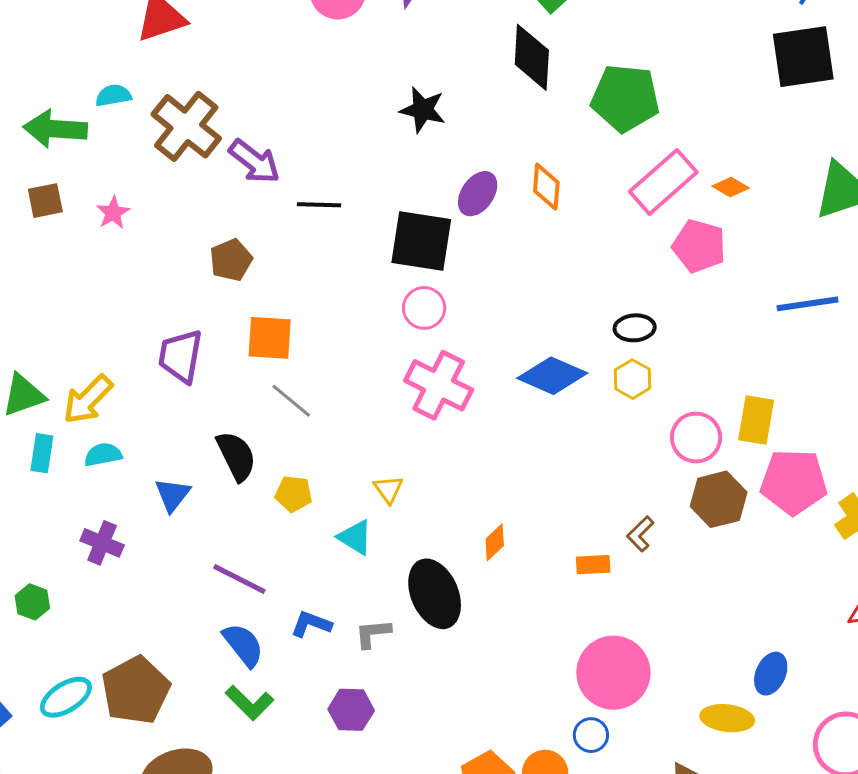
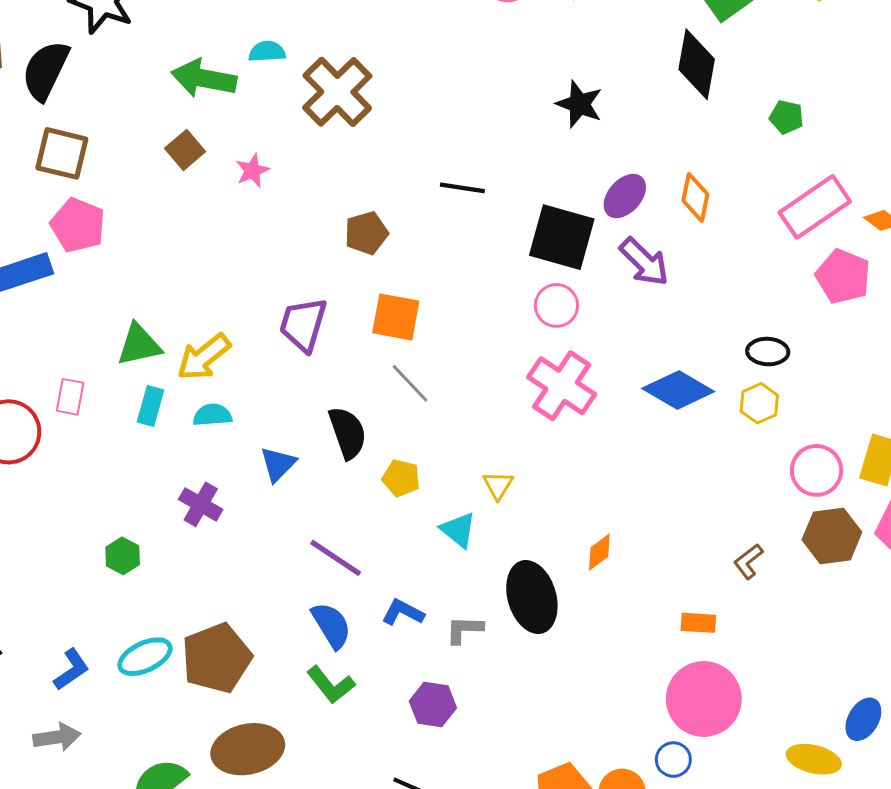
green pentagon: (625, 98) -> (787, 117), size x0.5
purple arrow: (254, 161) -> (644, 262), moved
brown square: (45, 201) -> (185, 150), turned -36
orange rectangle: (593, 565) -> (698, 623), moved

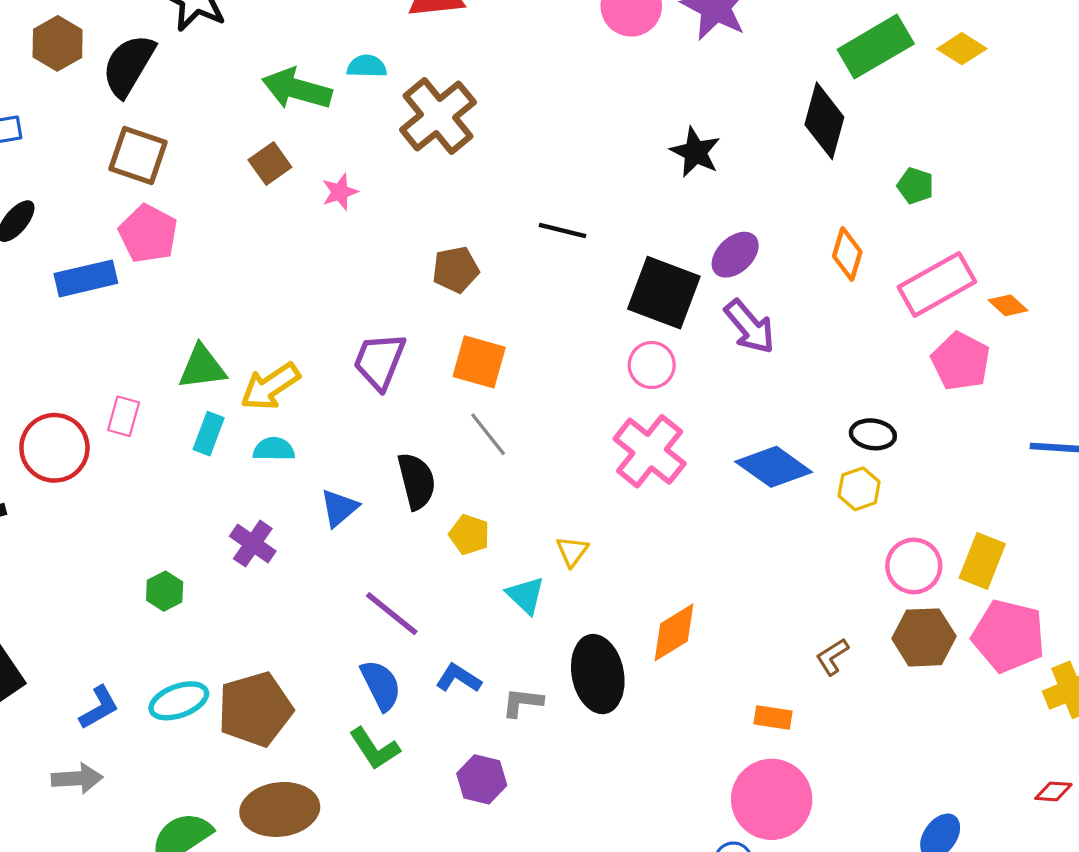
orange diamond: (695, 197) -> (847, 254), moved
orange diamond: (599, 552) -> (674, 632), size x1.5

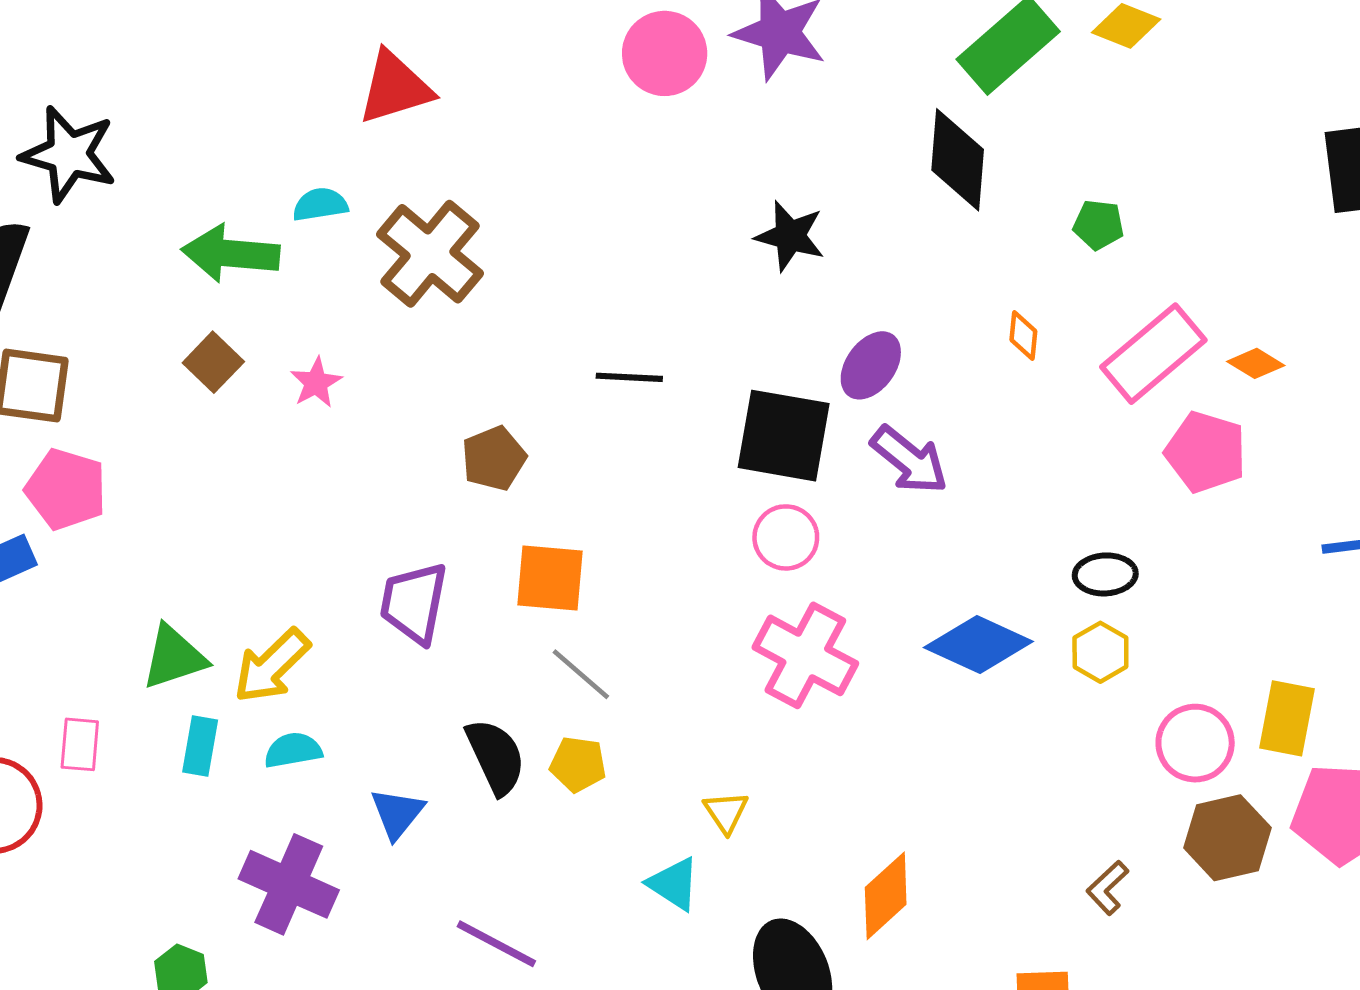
orange diamond: (847, 254) -> (1023, 335), size x0.7
yellow pentagon: (469, 535) -> (578, 764), moved
purple cross: (253, 544) -> (289, 884), size x1.5

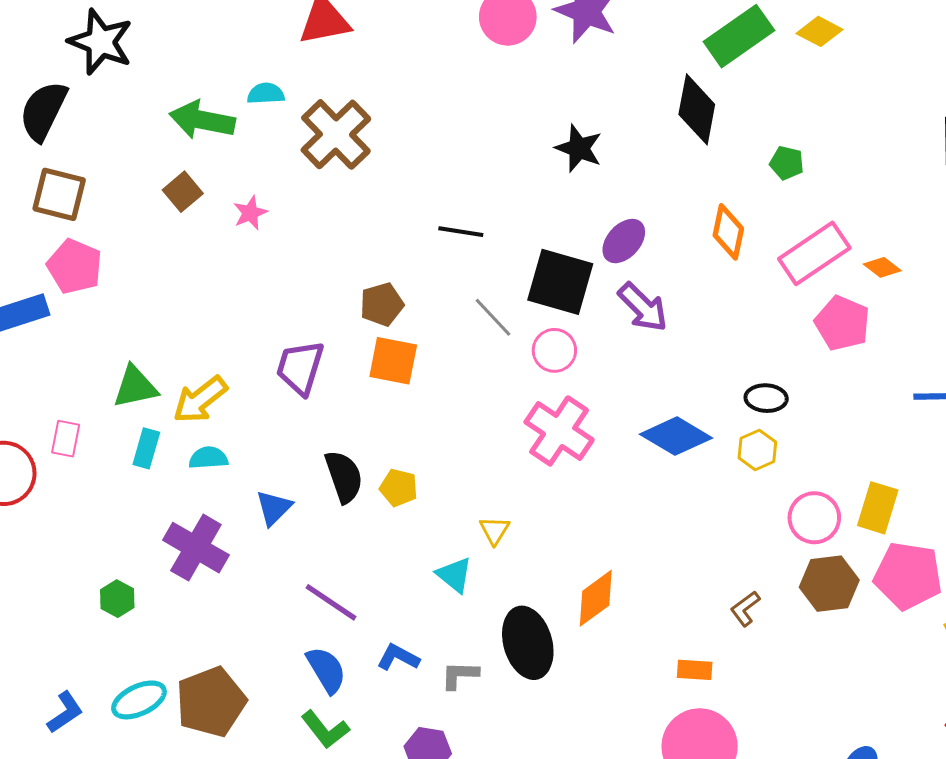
orange diamond: (1023, 335) -> (728, 232), size x1.6
brown pentagon: (494, 458) -> (382, 304), moved
gray line: (581, 674) -> (493, 317), moved

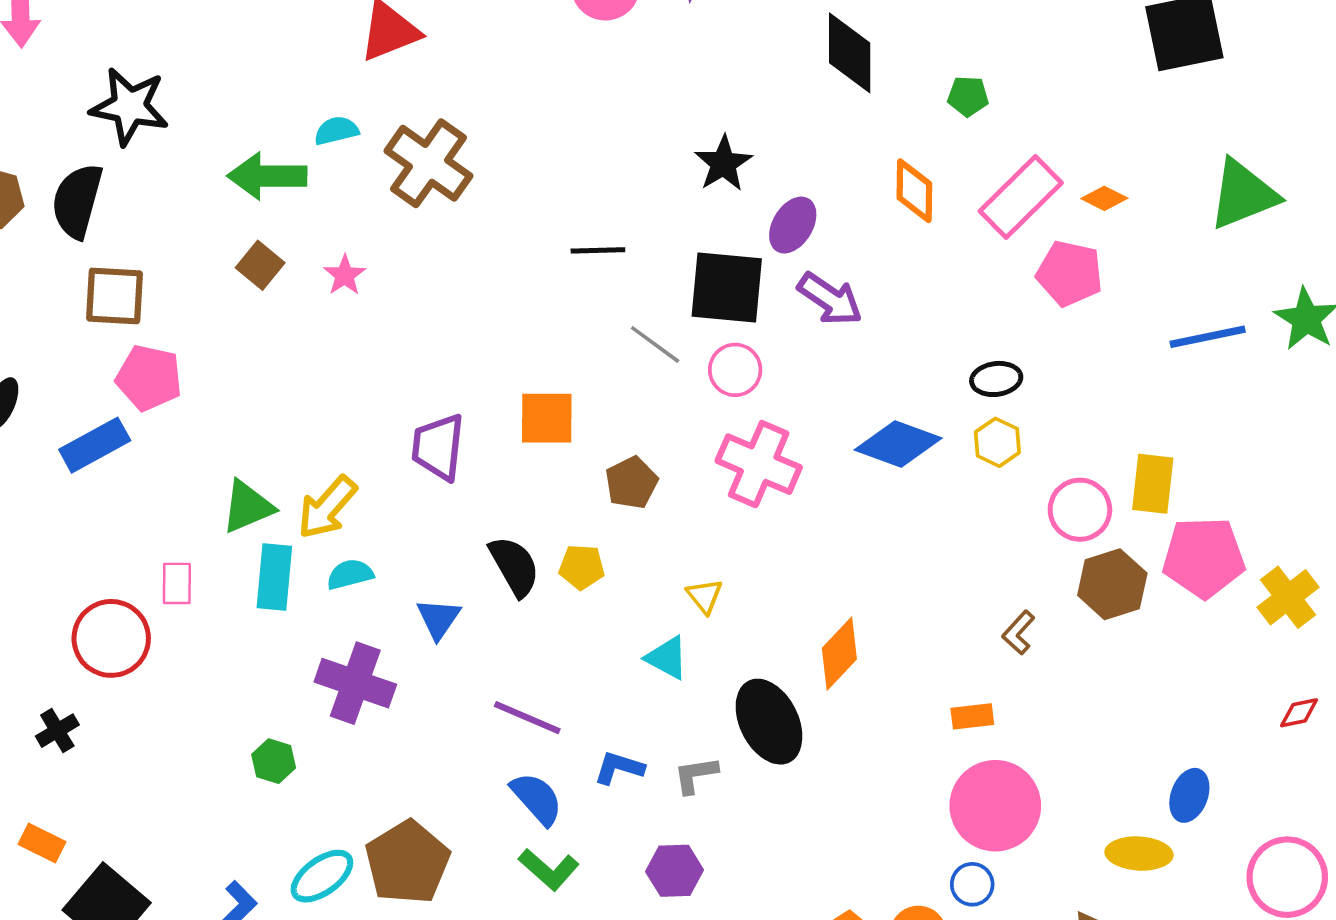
black star: (579, 148) -> (723, 164), moved, turned 30
brown pentagon: (382, 304) -> (631, 483), moved
cyan rectangle: (146, 448) -> (274, 577), size x1.4

